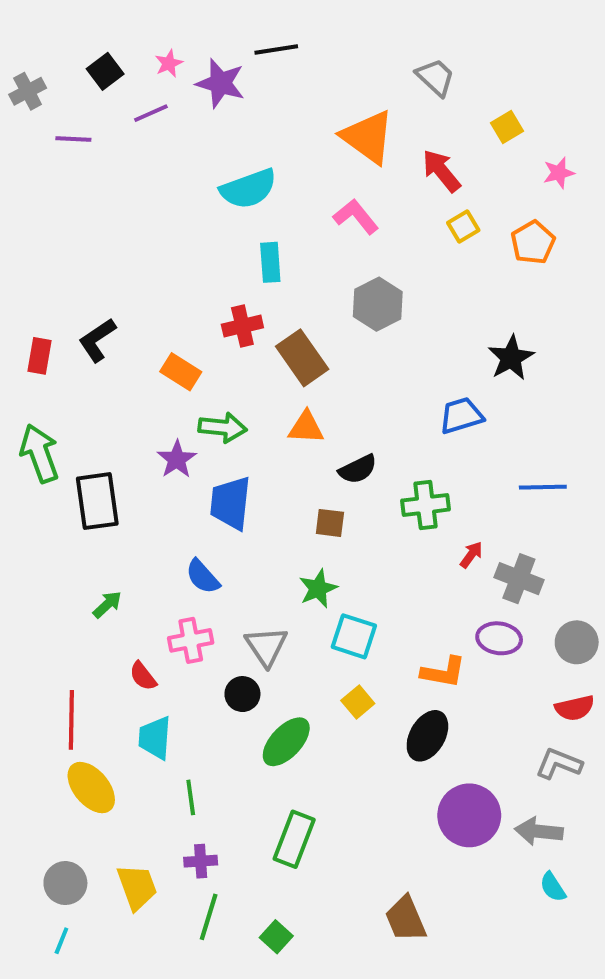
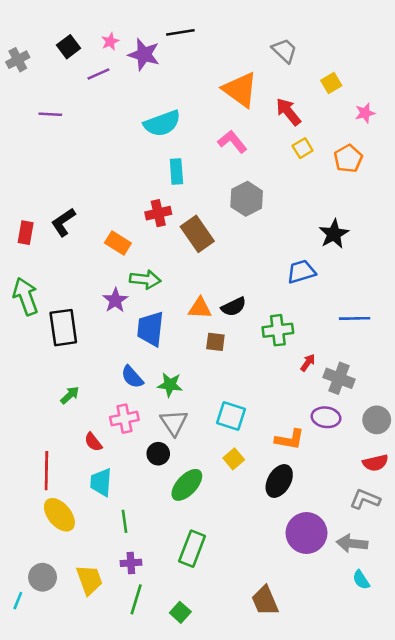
purple line: (73, 139) -> (50, 114), moved
orange triangle: (306, 427) -> (200, 308), moved
green star: (318, 589) -> (170, 385), moved, turned 30
cyan line: (61, 941) -> (18, 601), moved

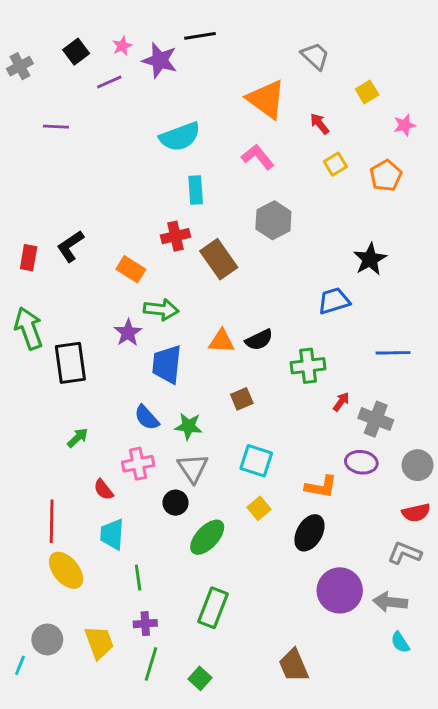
red arrow: (288, 112) -> (320, 124), size x0.7
brown square: (215, 342) -> (242, 399), moved, turned -30

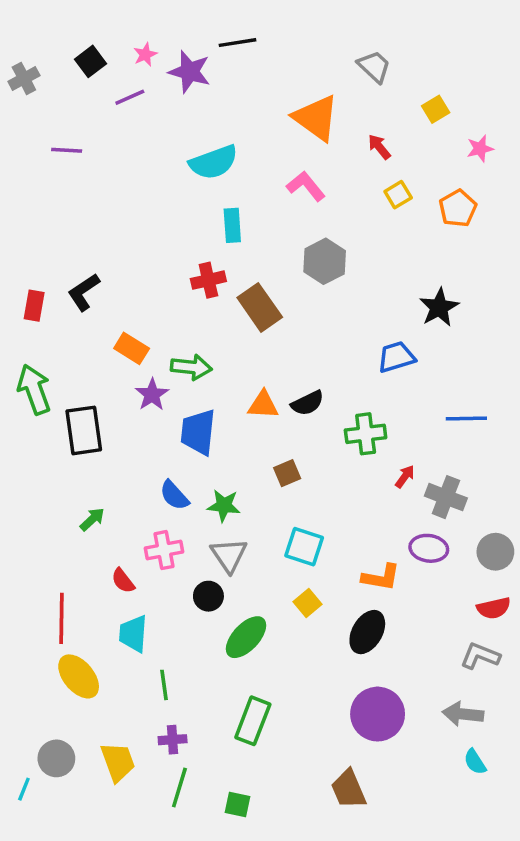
orange rectangle: (131, 269) -> (132, 348), moved
purple circle: (340, 590) -> (378, 714), moved
green square: (200, 678) -> (237, 805), turned -30

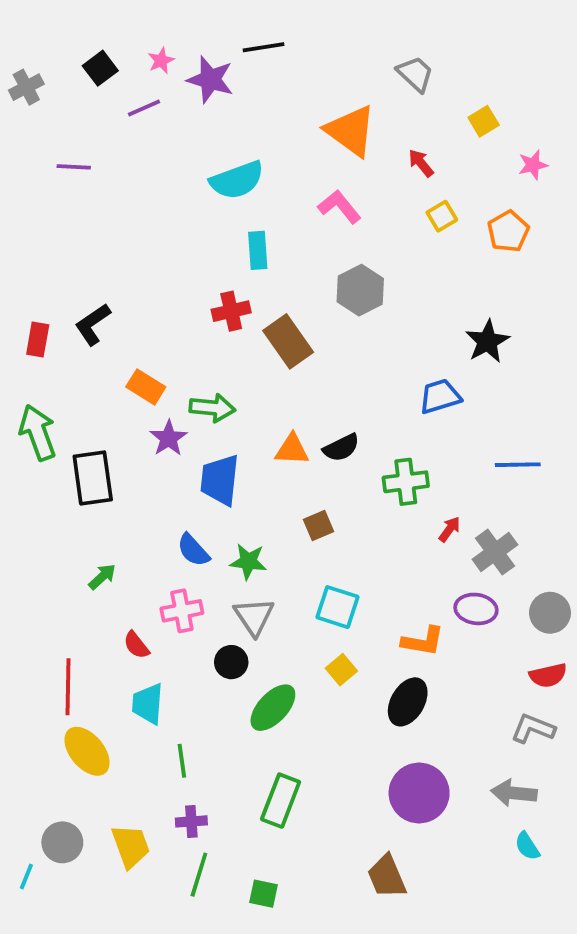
gray cross: (446, 497) -> (495, 552), turned 33

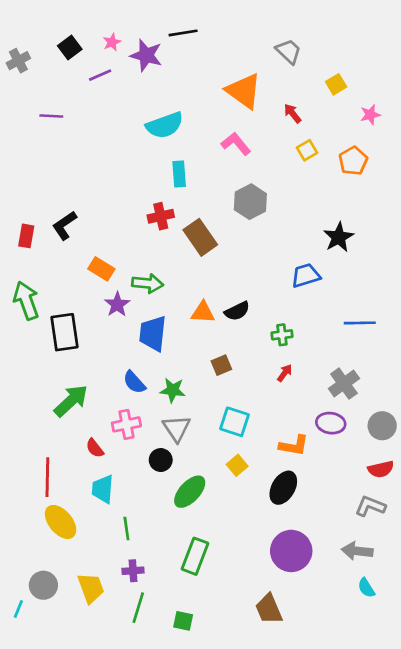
green cross: (406, 482) -> (282, 335), size x0.7
red arrow: (449, 529) -> (285, 373), moved
green arrow: (102, 577) -> (71, 401), size x1.8

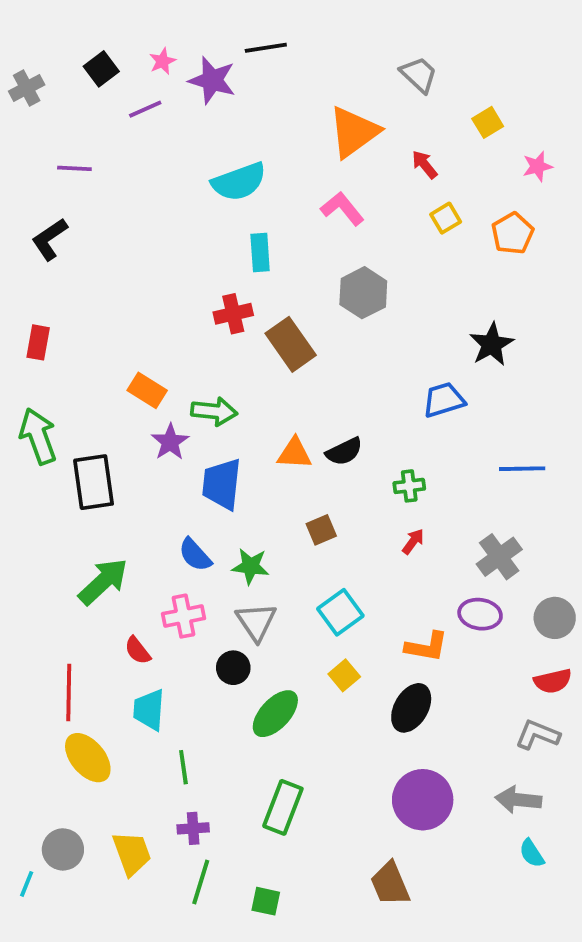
orange triangle: (244, 91) -> (354, 132), turned 48
black L-shape: (64, 225) -> (50, 239), moved
cyan square: (235, 422) -> (340, 612), turned 36

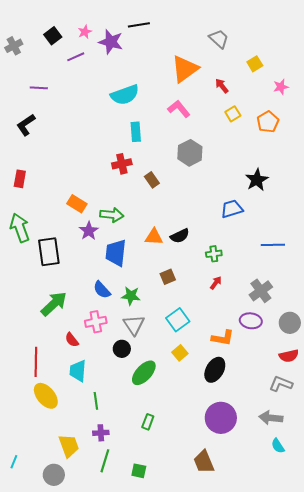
brown rectangle: (291, 344) -> (152, 180), size x0.6
green rectangle: (283, 807) -> (148, 422), size x0.6
gray circle: (63, 849) -> (54, 475), moved

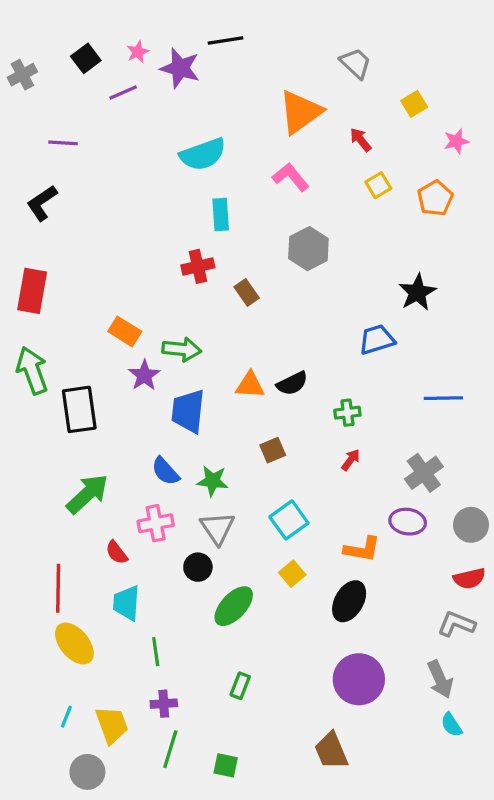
red rectangle: (20, 179) -> (32, 291), size x1.5
gray arrow: (271, 418) -> (440, 679), turned -120
cyan line: (14, 462) -> (66, 717), moved

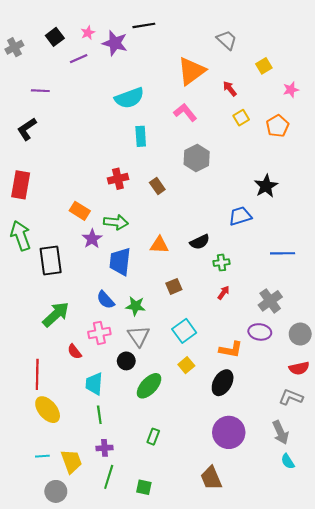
red cross: (198, 266) -> (118, 179), moved
black semicircle: (292, 383) -> (200, 242), moved
cyan trapezoid: (126, 603) -> (94, 384), moved
cyan line: (66, 717) -> (42, 456), turned 64

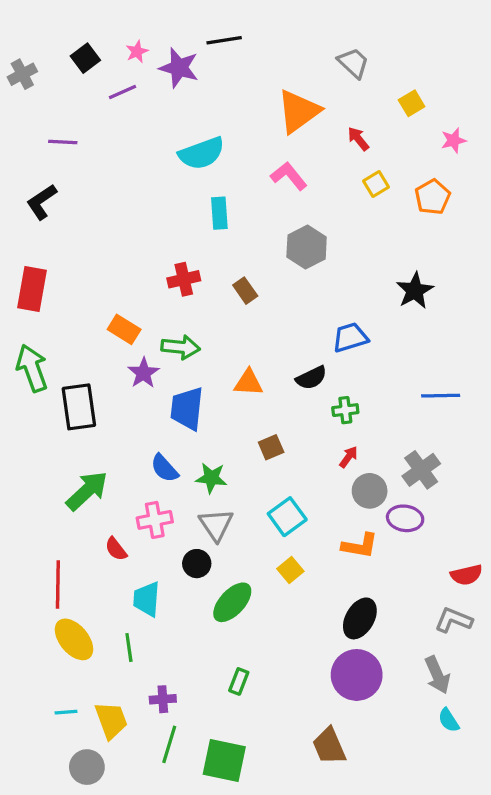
blue trapezoid: (240, 216) -> (350, 337), moved
gray circle: (300, 334) -> (370, 491), moved
black ellipse: (223, 383) -> (360, 618), moved
green line: (99, 415) -> (129, 648), moved
green square: (144, 487) -> (224, 761), size x1.8

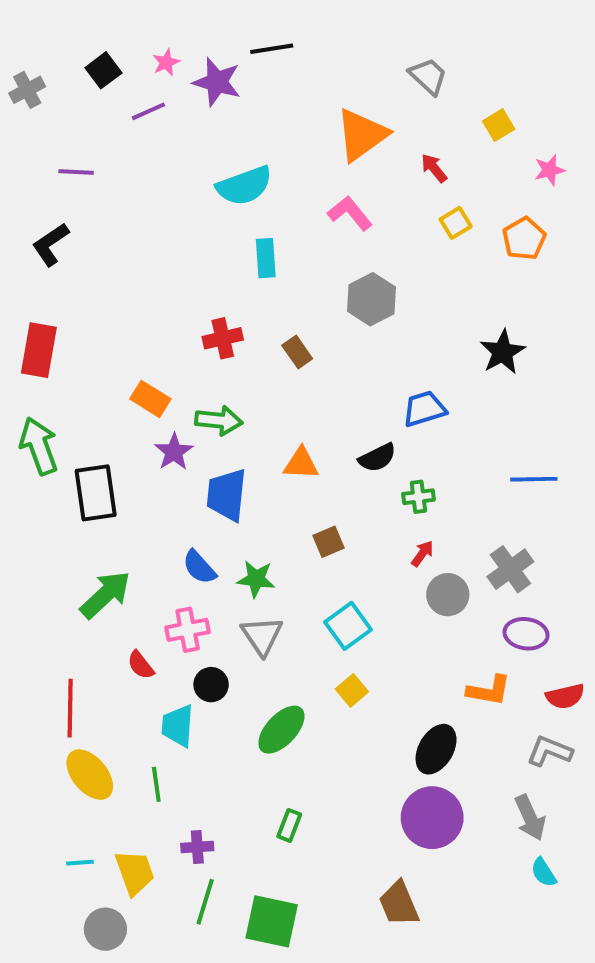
purple ellipse: (405, 518) -> (526, 634), moved
orange L-shape: (360, 546) -> (489, 690), moved
black circle: (197, 564) -> (211, 685), moved

